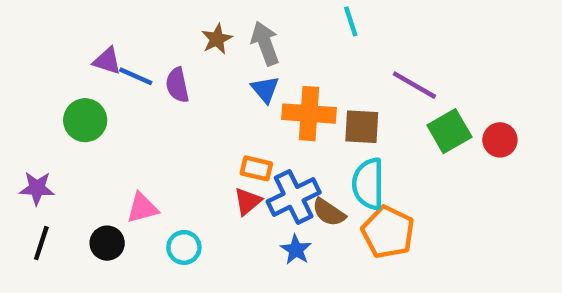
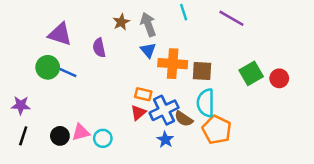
cyan line: (351, 21) -> (184, 12), moved
purple triangle: (107, 61) -> (60, 34), size x1.5
blue line: (136, 76) -> (67, 72), moved
purple line: (414, 85) -> (231, 18), moved
pink triangle: (142, 208) -> (81, 132), moved

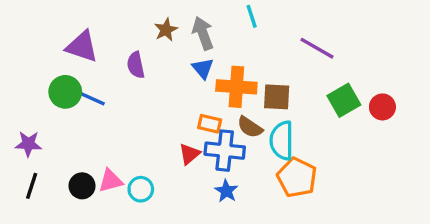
purple line: (231, 18) -> (317, 48), moved
orange rectangle: (143, 94) -> (210, 124), moved
blue cross: (164, 110) -> (225, 151), turned 32
brown semicircle: (184, 119) -> (250, 127), moved

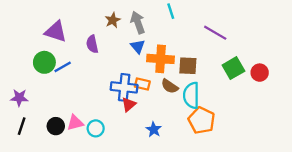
blue line: (92, 99) -> (63, 67), turned -54
blue cross: (225, 151) -> (124, 87), moved

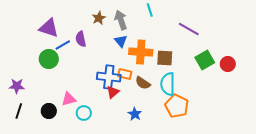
green circle: (44, 62) -> (49, 59), moved
blue line: (63, 67) -> (63, 45), moved
brown semicircle: (170, 86) -> (143, 83), moved
pink triangle: (75, 123) -> (69, 99), moved

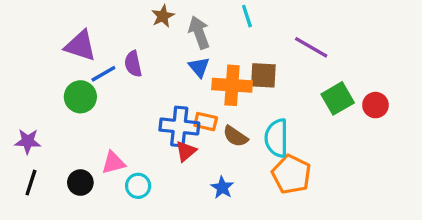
brown star: (99, 18) -> (163, 16), moved
brown square: (165, 58) -> (263, 75), moved

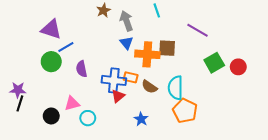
purple semicircle: (133, 64) -> (82, 69), moved
black line: (31, 183) -> (20, 103), moved

